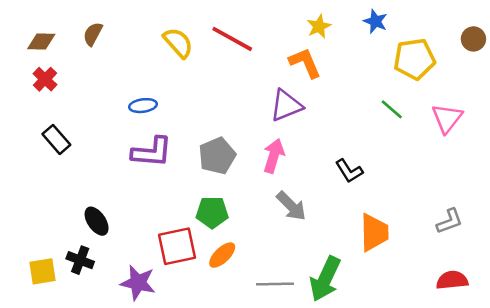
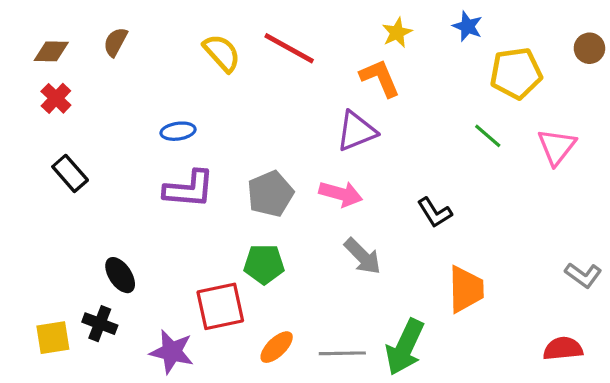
pink arrow: (274, 156) -> (341, 194), turned 88
gray L-shape: (450, 221) -> (583, 275), moved, turned 56
orange ellipse: (222, 255) -> (277, 347), moved

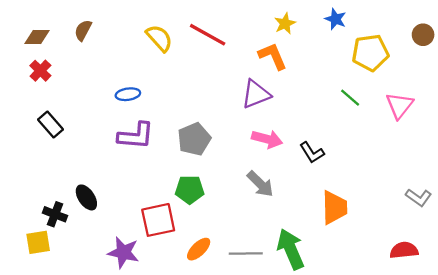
pink arrow: (341, 194) -> (267, 139), moved
black cross: (100, 324) -> (55, 214), moved
green arrow: (405, 347) -> (291, 249), turned 132

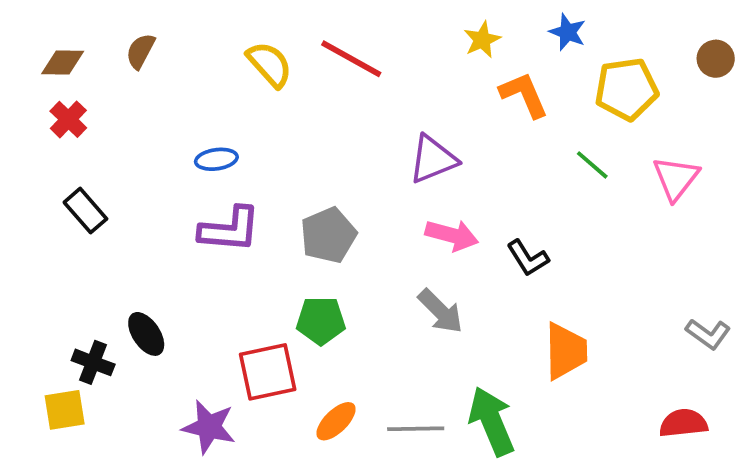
orange L-shape: (273, 56) -> (524, 95), moved

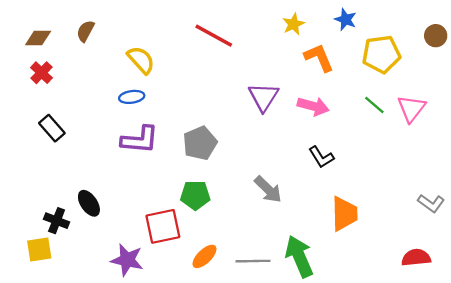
yellow semicircle: (270, 64) -> (141, 60), moved
purple triangle: (433, 159) -> (263, 97), turned -36
green line: (592, 165) -> (374, 105), moved
pink arrow: (452, 235) -> (313, 106), moved

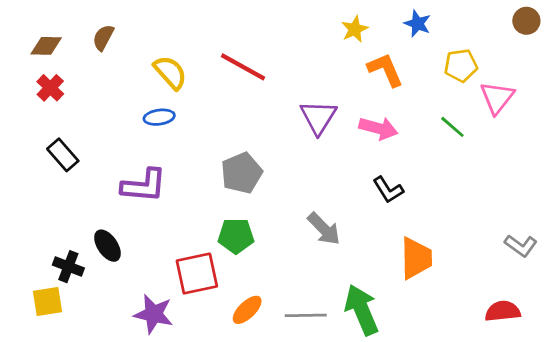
red line: (214, 36) -> (243, 67), moved
brown circle: (436, 36) -> (526, 21), moved
yellow pentagon: (381, 54) -> (461, 65), size x0.7
pink triangle: (411, 108) -> (497, 98), moved
purple L-shape: (140, 140) -> (144, 186), moved

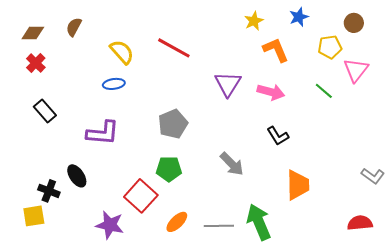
brown circle: (526, 21) -> (354, 23), moved
blue star: (417, 24) -> (299, 17), turned 30
red square: (197, 274) -> (141, 196), turned -36

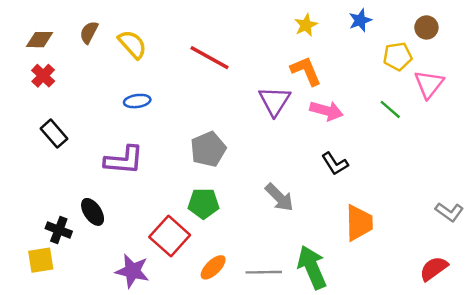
orange L-shape: (276, 50) -> (306, 71), moved
yellow semicircle: (122, 52) -> (132, 44), moved
red semicircle: (360, 223) -> (434, 269), turned -30

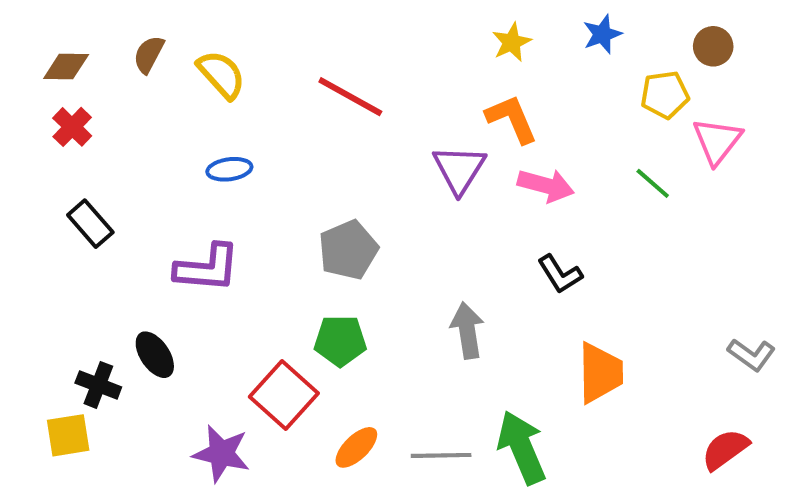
gray arrow: (279, 197) -> (467, 331), turned -144

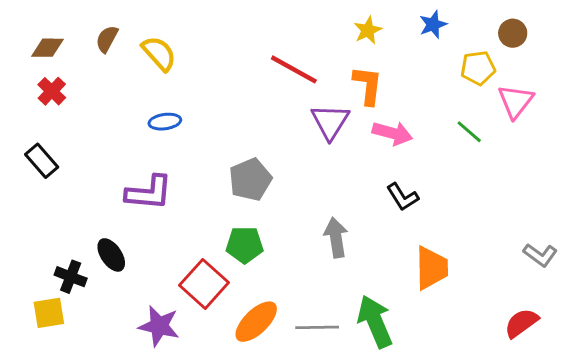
red line: (350, 97) -> (294, 69), moved
orange L-shape: (512, 119) -> (368, 85), turned 30
black rectangle: (90, 224) -> (42, 161), moved
orange ellipse: (356, 447) -> (256, 322), size x1.4

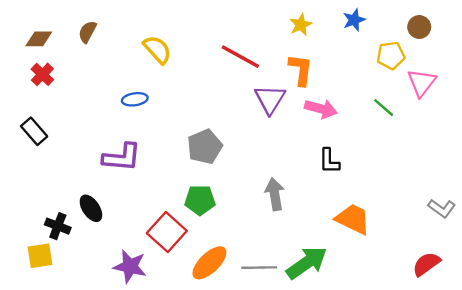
yellow semicircle: (159, 53) -> (157, 50), moved
black L-shape: (403, 197) -> (329, 161), turned 32
orange trapezoid: (432, 268) -> (353, 219), turned -63
green arrow: (375, 322) -> (307, 263), turned 78

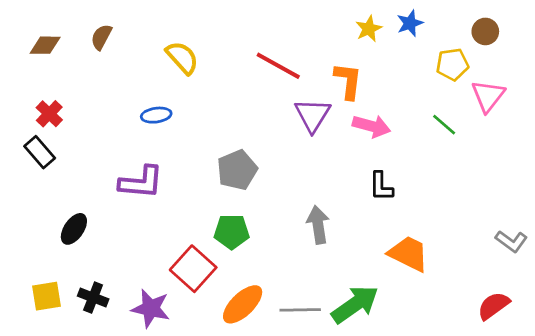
yellow star: (301, 25) -> (369, 29), moved
red cross: (42, 74) -> (49, 114), moved
black ellipse: (91, 208) -> (74, 229), moved, turned 68
black cross: (58, 226) -> (93, 297), moved

